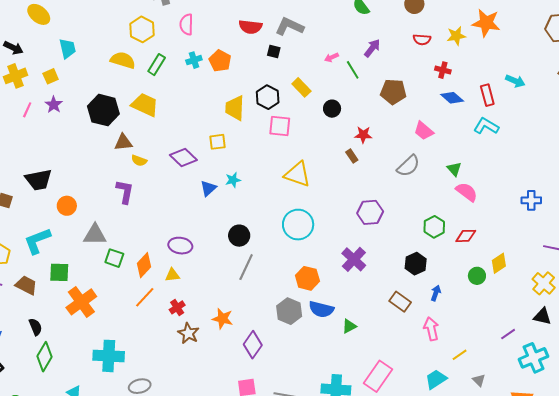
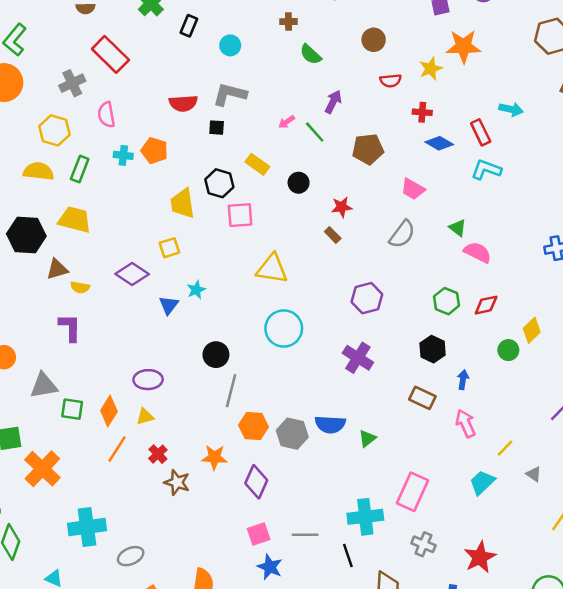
cyan cross: (194, 60) -> (123, 155), turned 35
orange hexagon: (307, 278) -> (253, 426), moved

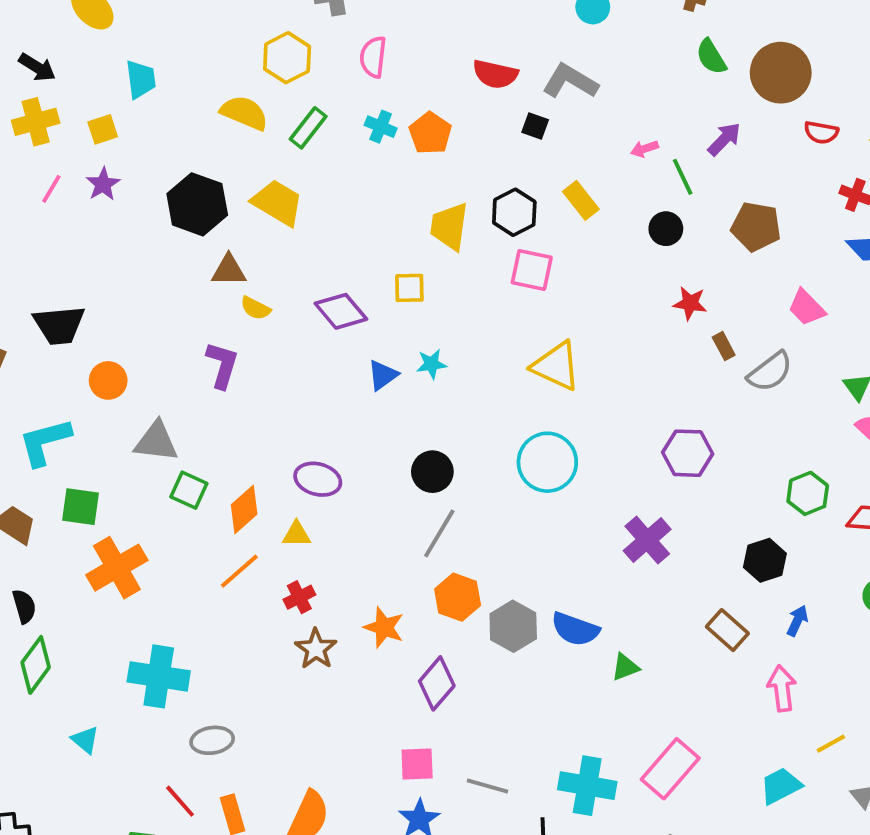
brown circle: (374, 40) -> (781, 73), moved, size x1.6
black circle: (299, 183) -> (666, 229), moved
brown rectangle: (333, 235) -> (724, 346), moved

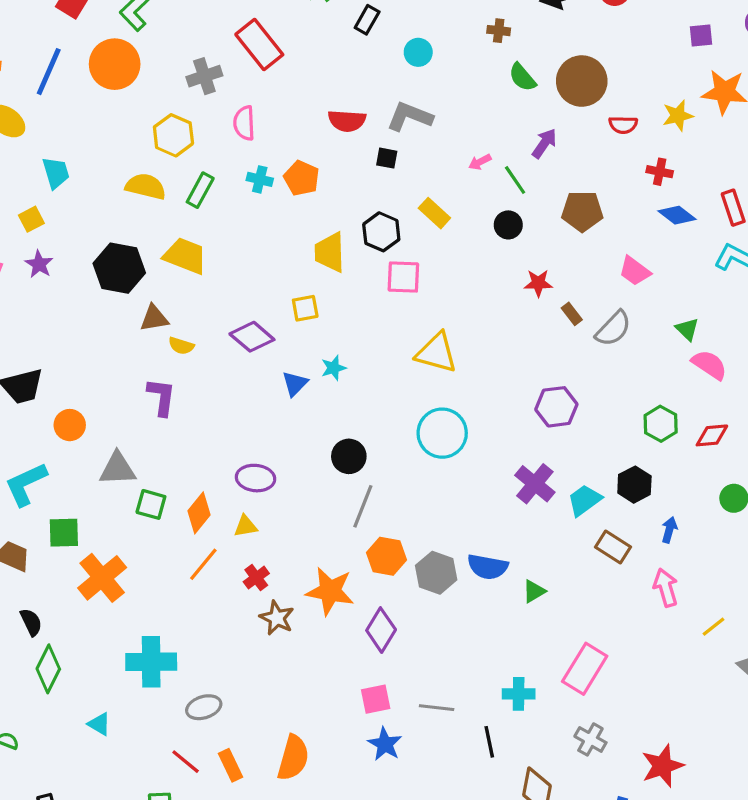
orange star: (384, 627) -> (330, 591), size x1.4
cyan cross: (587, 786) -> (519, 694), size x0.7
cyan trapezoid: (781, 786) -> (585, 500), moved

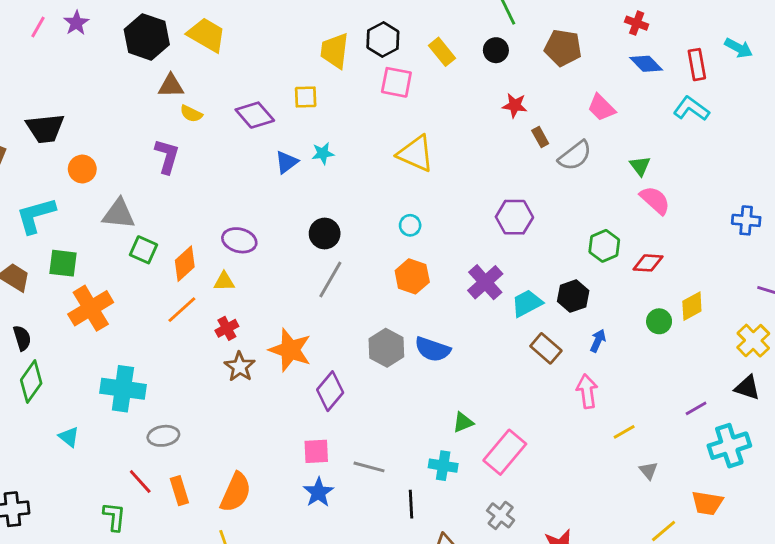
yellow rectangle: (434, 213) -> (442, 52), moved
cyan circle: (442, 433) -> (410, 225), size x0.5
orange hexagon: (387, 556) -> (412, 276), moved
green triangle: (534, 591) -> (463, 422), moved

